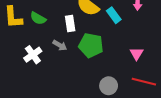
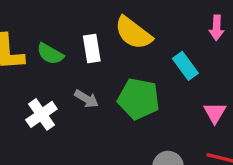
cyan rectangle: (114, 15) -> (185, 66), moved
white rectangle: (70, 24) -> (92, 49), moved

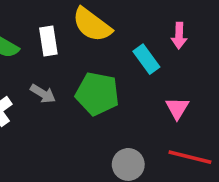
pink arrow: (217, 28) -> (179, 36), moved

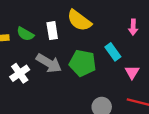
cyan rectangle: (146, 59) -> (113, 52), moved
gray arrow: (43, 94) -> (49, 63), size x1.6

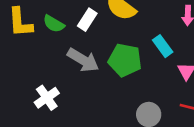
white rectangle: (52, 31) -> (87, 20), turned 42
white cross: (20, 73) -> (47, 98), moved

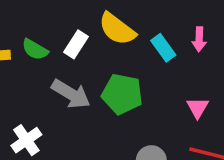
cyan rectangle: (163, 46) -> (163, 48), moved

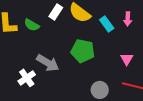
white rectangle: (76, 44) -> (56, 12), moved
gray arrow: (71, 94) -> (48, 63), moved

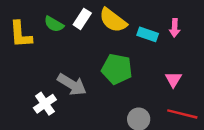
cyan rectangle: (107, 24) -> (148, 34), turned -35
green semicircle: (32, 25) -> (54, 24), moved

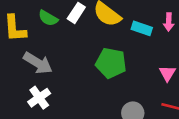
gray arrow: (72, 84) -> (38, 63), moved

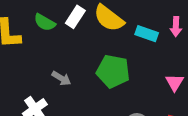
gray arrow: (38, 63) -> (61, 78), moved, size x0.6

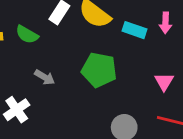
green semicircle: (45, 22) -> (27, 35), moved

